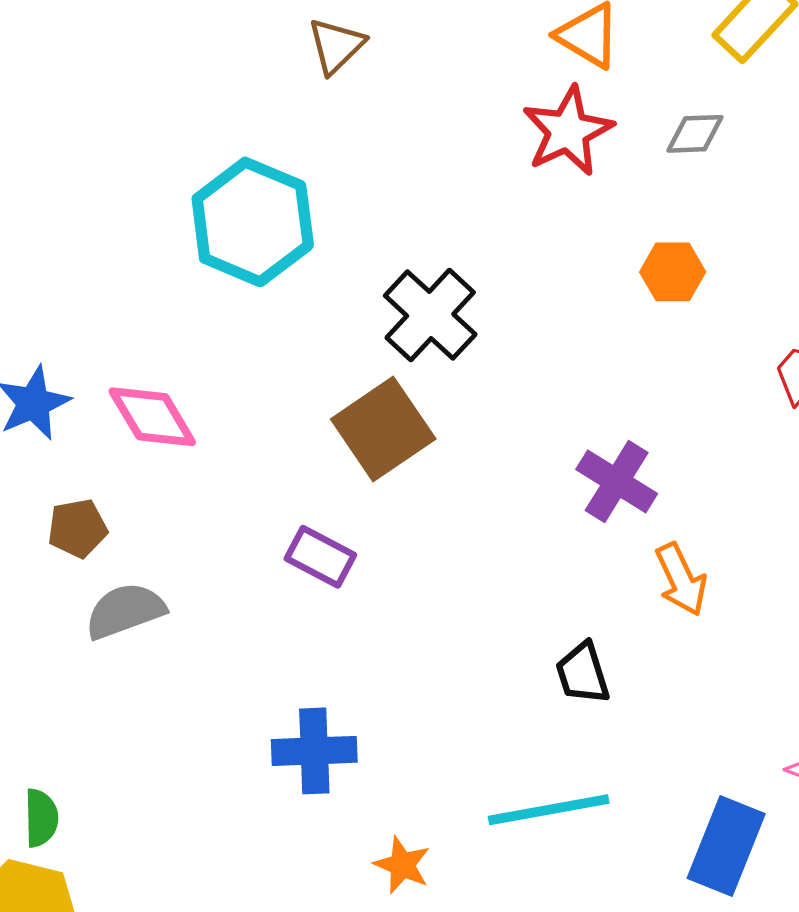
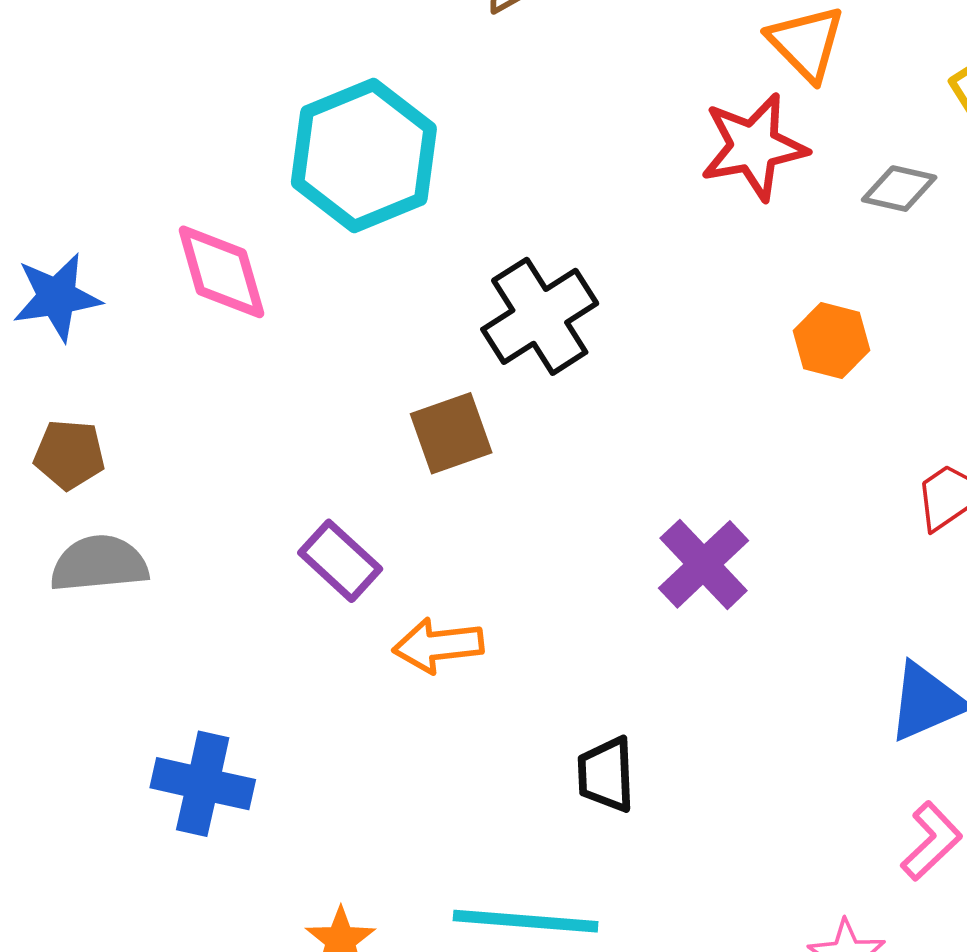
pink diamond: (152, 417) -> (221, 272), moved
brown square: (383, 429) -> (451, 433), size x0.7
orange arrow: (681, 579) -> (438, 645), moved, turned 94
blue cross: (314, 751) -> (203, 784), moved

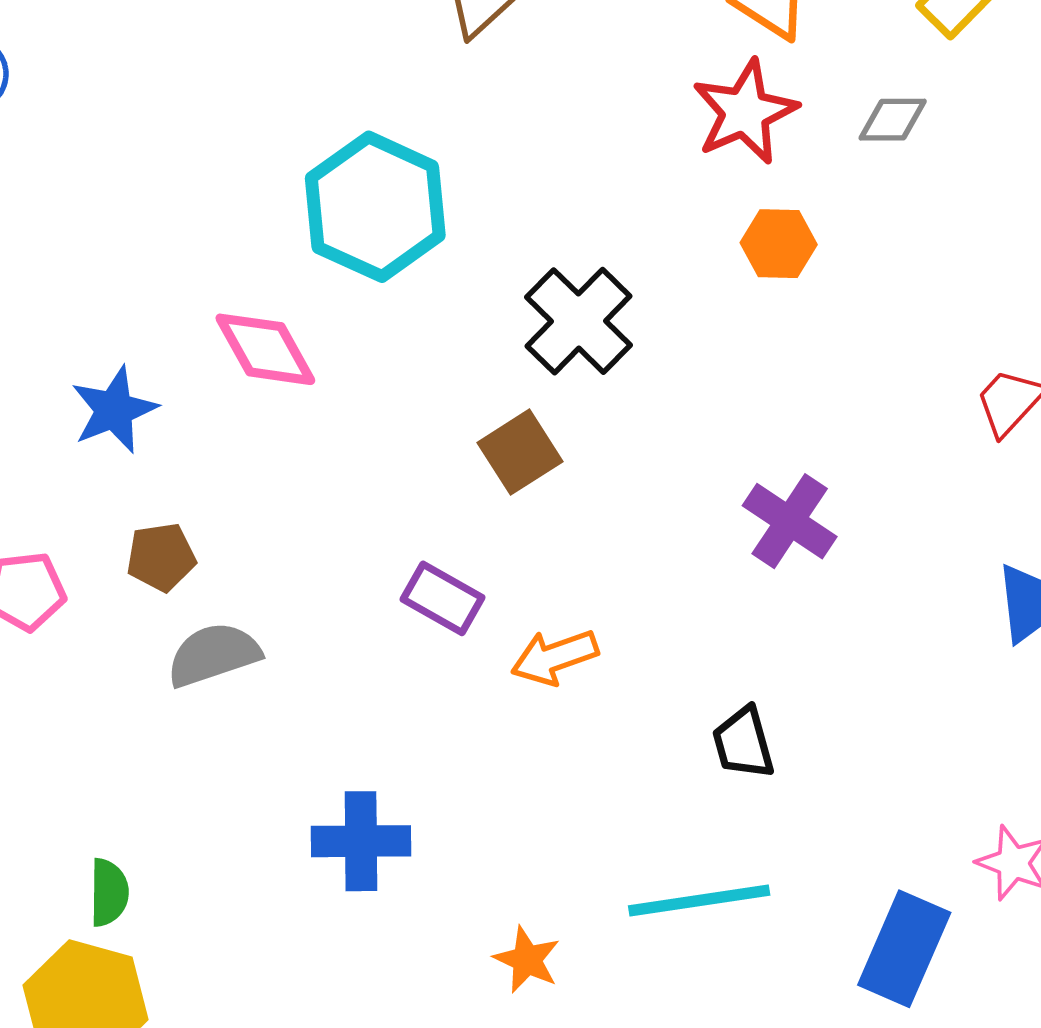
orange hexagon: (831, 341) -> (779, 244), moved

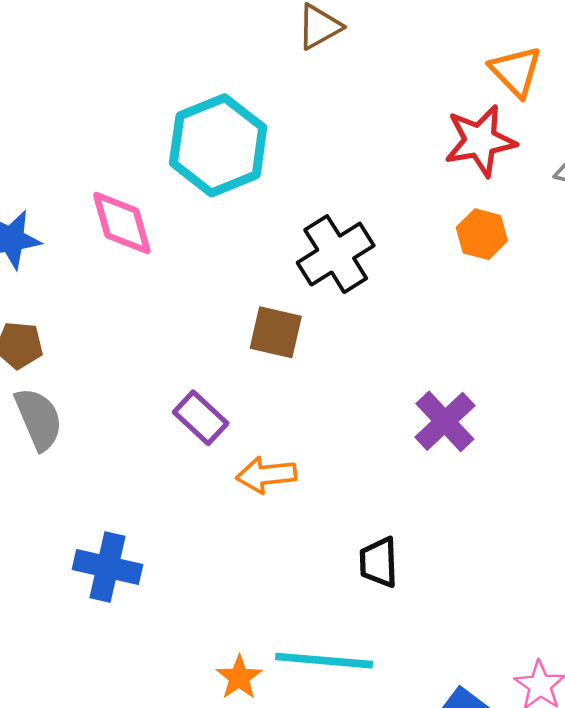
brown square: (520, 452) -> (276, 332), turned 32
gray semicircle: (214, 655) -> (39, 419), turned 72
orange star: (527, 960) -> (239, 677), moved

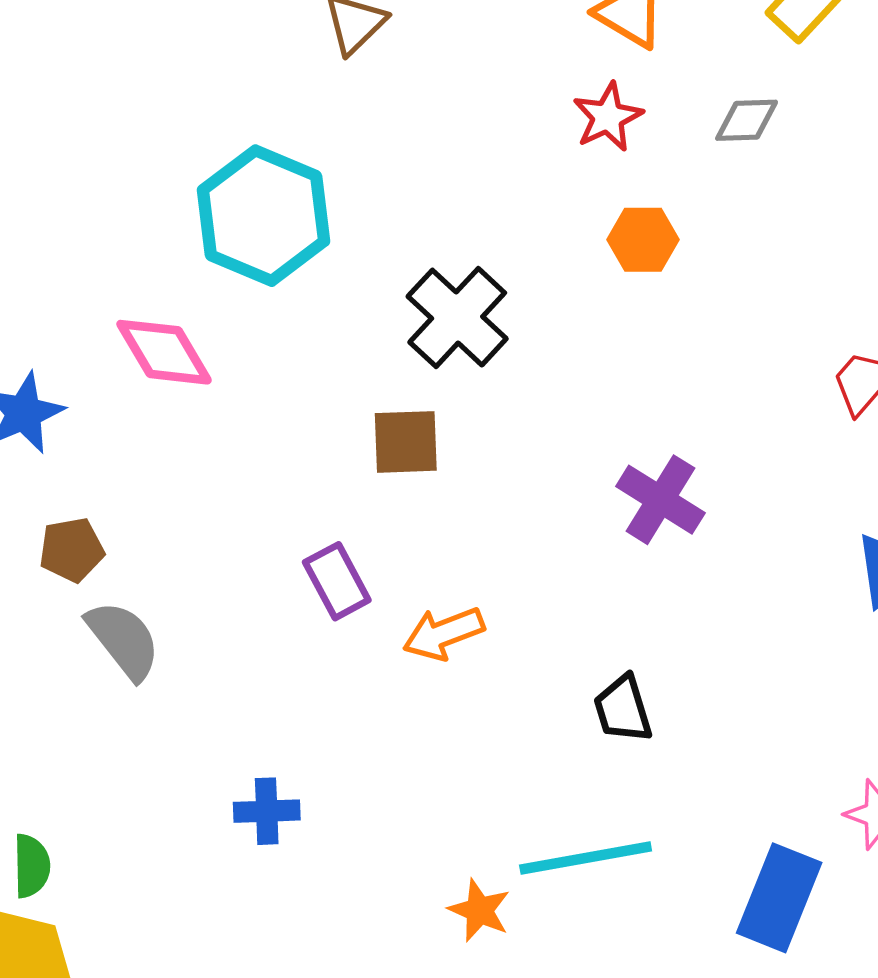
red star: (480, 141) -> (608, 117), size x0.7
purple rectangle: (201, 418) -> (337, 581), turned 34
blue cross: (107, 567) -> (267, 811), size x0.7

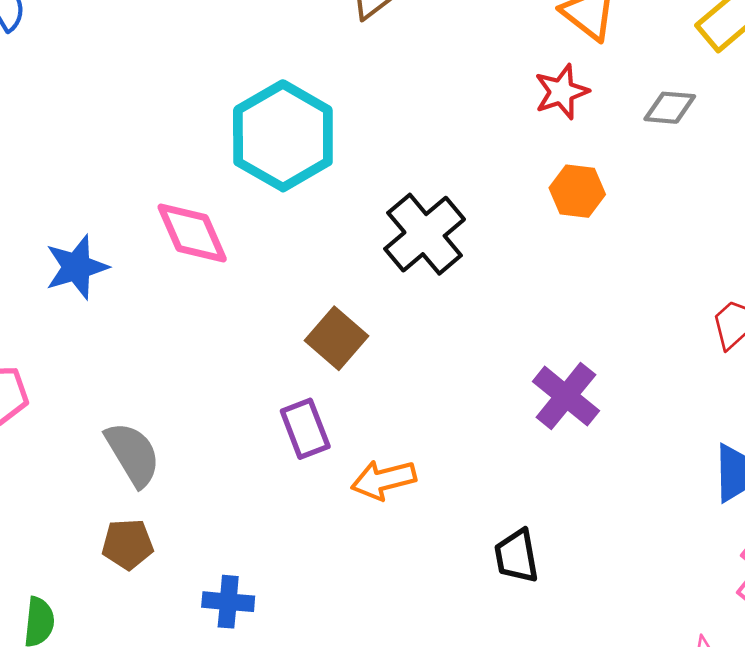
brown square: (406, 442) -> (337, 338), moved, turned 36
brown pentagon: (72, 550) -> (128, 544), moved

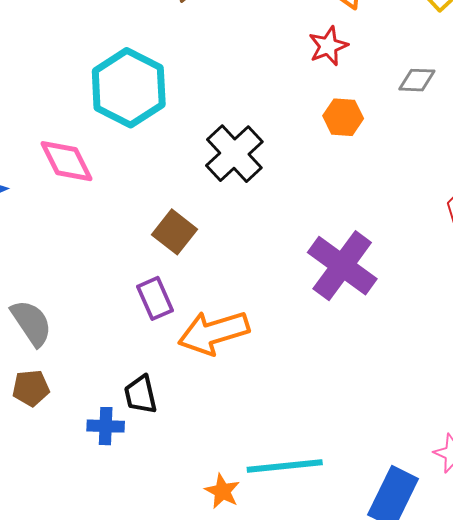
gray diamond: (670, 108) -> (417, 80), moved
purple cross: (566, 396) -> (342, 266), size x1.4
orange arrow: (384, 480) -> (213, 333), size x1.5
black trapezoid: (516, 556) -> (141, 395), moved

